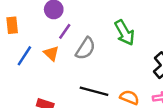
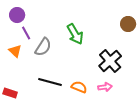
purple line: (65, 31) -> (26, 33), turned -64

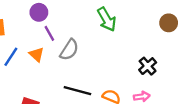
green arrow: (75, 34) -> (107, 19), moved
black cross: (110, 61) -> (148, 66), size x0.7

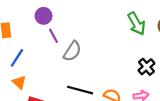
green arrow: (107, 19) -> (137, 24), moved
orange triangle: (37, 54) -> (19, 82), moved

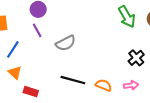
purple line: (53, 36) -> (37, 30), moved
gray semicircle: (72, 51) -> (66, 43), turned 30

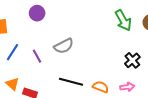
purple line: (37, 30) -> (37, 56), moved
orange triangle: (15, 73) -> (12, 84), moved

